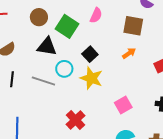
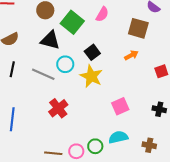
red cross: (76, 120) -> (58, 108), moved

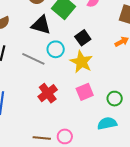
pink square: (120, 106) -> (85, 92), moved
green circle: (95, 146) -> (115, 99), moved

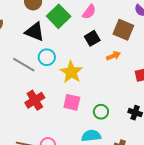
black square: (83, 38) -> (92, 38), moved
pink square: (85, 92) -> (72, 102), turned 30

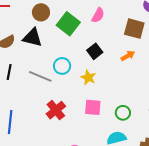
black triangle: (35, 32) -> (32, 38), moved
black square: (92, 38) -> (95, 51), moved
yellow star: (71, 72) -> (88, 77), size x0.7

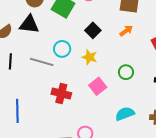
pink square: (93, 107) -> (98, 86), turned -36
red cross: (56, 110) -> (61, 93), turned -30
green circle: (123, 113) -> (126, 72), moved

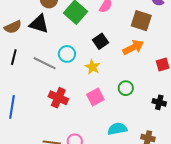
orange arrow: (126, 31) -> (133, 47), size x1.5

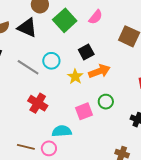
orange arrow: (133, 47) -> (99, 71), moved
pink square: (95, 97) -> (84, 111), moved
cyan semicircle: (117, 129) -> (62, 131), moved

